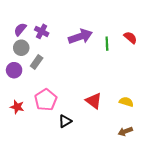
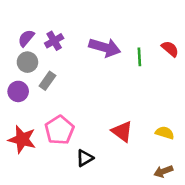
purple cross: (42, 31) -> (54, 41), turned 32
purple arrow: (80, 37) -> (105, 47), turned 35
red star: (17, 107) -> (22, 139), size x1.5

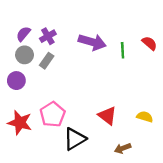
gray rectangle: (47, 81) -> (47, 61), moved
black triangle: (85, 158) -> (75, 139), size x1.5
brown arrow: (163, 171) -> (123, 148), moved

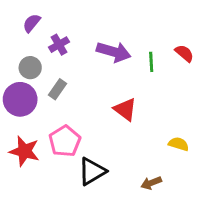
purple semicircle: (23, 34) -> (32, 23), moved
gray rectangle: (47, 61) -> (58, 89), moved
purple circle: (16, 81) -> (20, 99), size x1.5
red triangle: (107, 116) -> (125, 109), moved

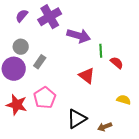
purple cross: (59, 45) -> (50, 17), moved, size x1.6
red semicircle: (184, 53) -> (117, 63), moved
green line: (151, 62) -> (101, 51), moved
black triangle: (92, 171) -> (77, 119), moved

